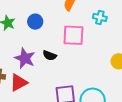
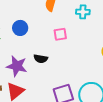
pink square: (73, 35) -> (60, 34), size x0.6

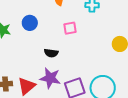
purple star: (17, 66) -> (50, 78), moved

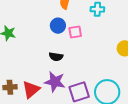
blue circle: (30, 23) -> (58, 26), moved

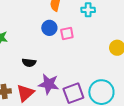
black semicircle: (56, 57) -> (29, 63), moved

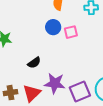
black semicircle: (29, 63) -> (34, 63), turned -40

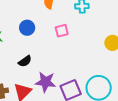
blue circle: (53, 27) -> (27, 28), moved

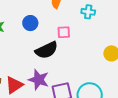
black semicircle: (25, 61) -> (47, 50), moved, size x1.6

